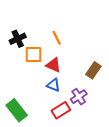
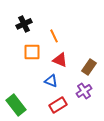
black cross: (18, 39) -> (24, 24), moved
red triangle: (53, 65) -> (60, 60), moved
purple cross: (79, 97) -> (84, 91), moved

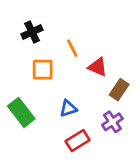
red triangle: (60, 60) -> (98, 67), moved
blue triangle: (51, 81) -> (68, 108), turned -40
green rectangle: (16, 105) -> (21, 112), moved

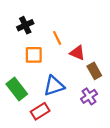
brown rectangle: (119, 90) -> (94, 71), turned -63
blue triangle: (68, 108) -> (54, 86), size x1.5
red rectangle: (78, 141) -> (40, 111), moved

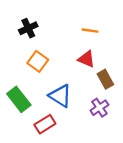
orange line: (57, 38) -> (90, 31), moved, turned -56
orange square: (34, 55) -> (38, 61), turned 36
blue triangle: (54, 86) -> (60, 96), turned 50

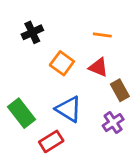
orange square: (38, 61) -> (62, 63), moved

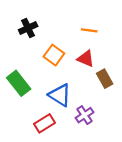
green rectangle: (22, 113) -> (19, 83), moved
purple cross: (113, 123) -> (85, 115), moved

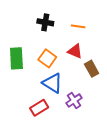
black cross: (28, 28) -> (45, 22), moved, turned 35
orange square: (54, 55) -> (47, 58), moved
green rectangle: (19, 83) -> (16, 58), moved, turned 35

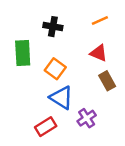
orange line: (78, 26) -> (100, 21), moved, turned -32
red triangle: (75, 51) -> (99, 53), moved
green rectangle: (16, 58) -> (23, 53), moved

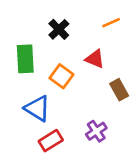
black cross: (53, 27) -> (59, 29), turned 36
red triangle: (99, 53) -> (95, 59), moved
blue triangle: (61, 98) -> (37, 108), moved

